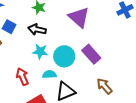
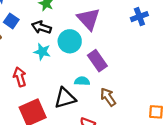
cyan circle: (64, 56) -> (70, 41), moved
cyan semicircle: (49, 74) -> (82, 81), moved

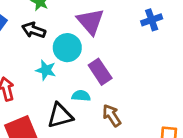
cyan star: (42, 52) -> (46, 70), moved

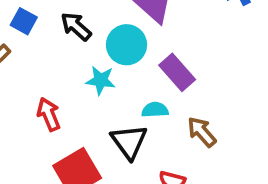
black arrow: (34, 30) -> (76, 26), turned 30
black triangle: (60, 116) -> (129, 142), turned -44

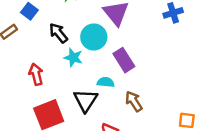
black arrow: (76, 26) -> (58, 33), moved

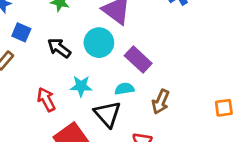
cyan star: (73, 58) -> (81, 86), moved
brown arrow: (134, 101) -> (161, 102), turned -110

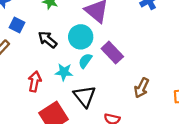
cyan semicircle: (124, 89) -> (85, 61), moved, turned -49
red arrow: (46, 99) -> (35, 81), turned 36
brown arrow: (161, 102) -> (142, 88), moved

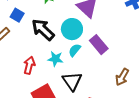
black arrow: (48, 40) -> (43, 30), size x1.4

